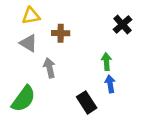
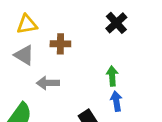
black cross: (122, 25) -> (116, 23), moved
gray arrow: (49, 68) -> (48, 83), turned -78

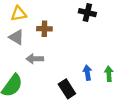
black cross: (116, 23) -> (87, 13), turned -35
green arrow: (112, 76) -> (109, 74), moved

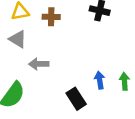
brown cross: (44, 29) -> (51, 17), moved

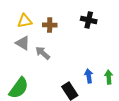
gray arrow: (39, 64) -> (43, 53), moved, turned 42

